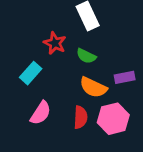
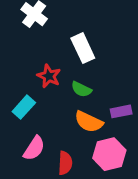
red semicircle: (80, 117) -> (65, 163), moved

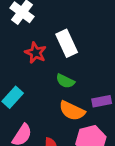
red star: (49, 76) -> (36, 53), moved

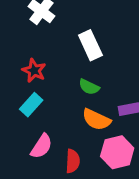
red star: (36, 53) -> (34, 71), moved

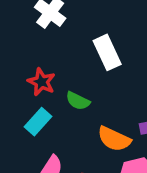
green semicircle: (89, 87) -> (78, 101), moved

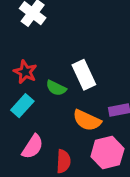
white rectangle: (107, 52) -> (84, 75), moved

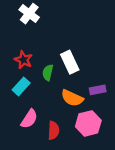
green semicircle: (56, 88) -> (48, 73), turned 77

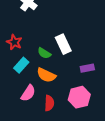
red star: (23, 60) -> (14, 42), moved
green semicircle: (48, 73) -> (44, 53), turned -72
orange semicircle: (72, 98) -> (46, 75), moved

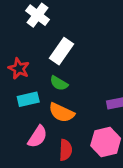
white rectangle: (63, 44) -> (62, 51), moved, turned 60
cyan rectangle: (21, 65) -> (28, 99), turned 35

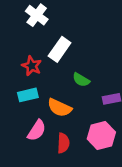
red star: (19, 69) -> (32, 66), moved
green semicircle: (59, 83) -> (81, 80), moved

